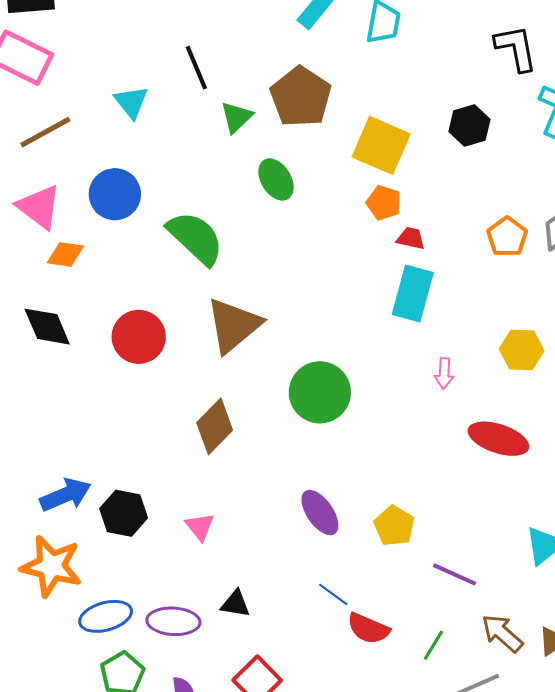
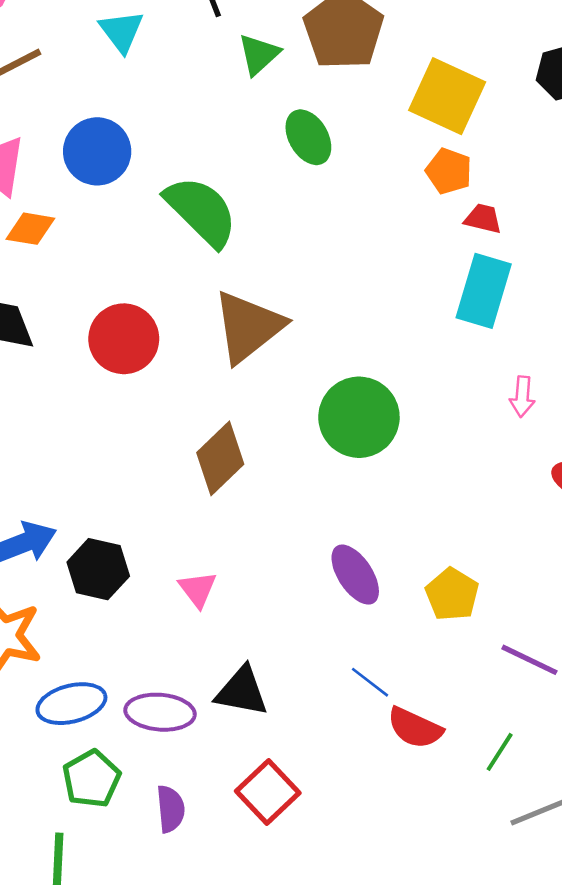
black triangle: (236, 604) -> (242, 691), size x1.4

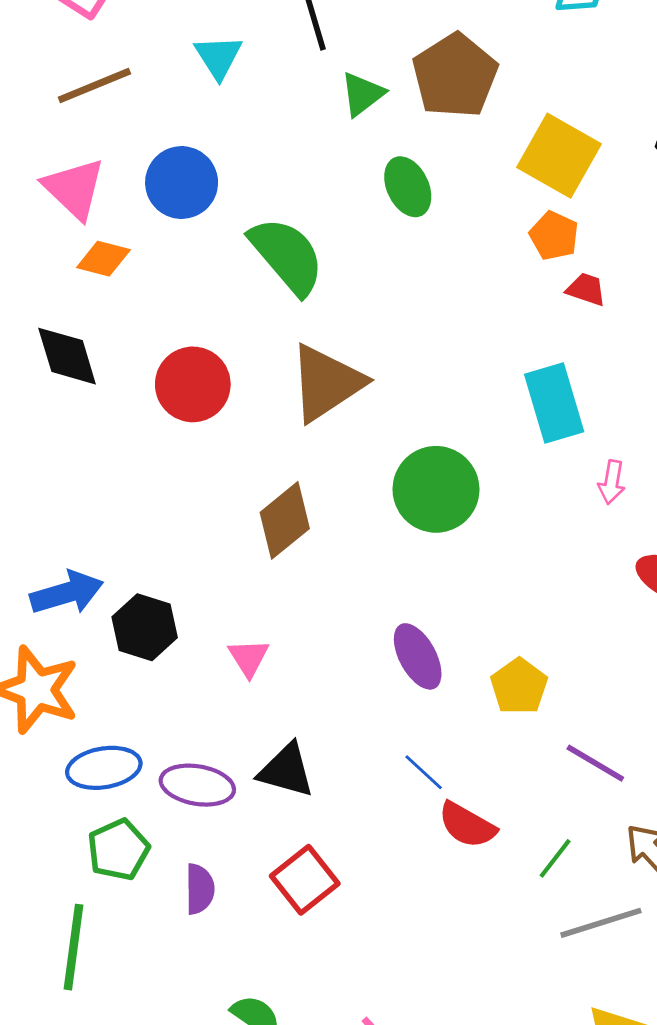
cyan rectangle: (484, 291) -> (554, 403), moved, turned -38

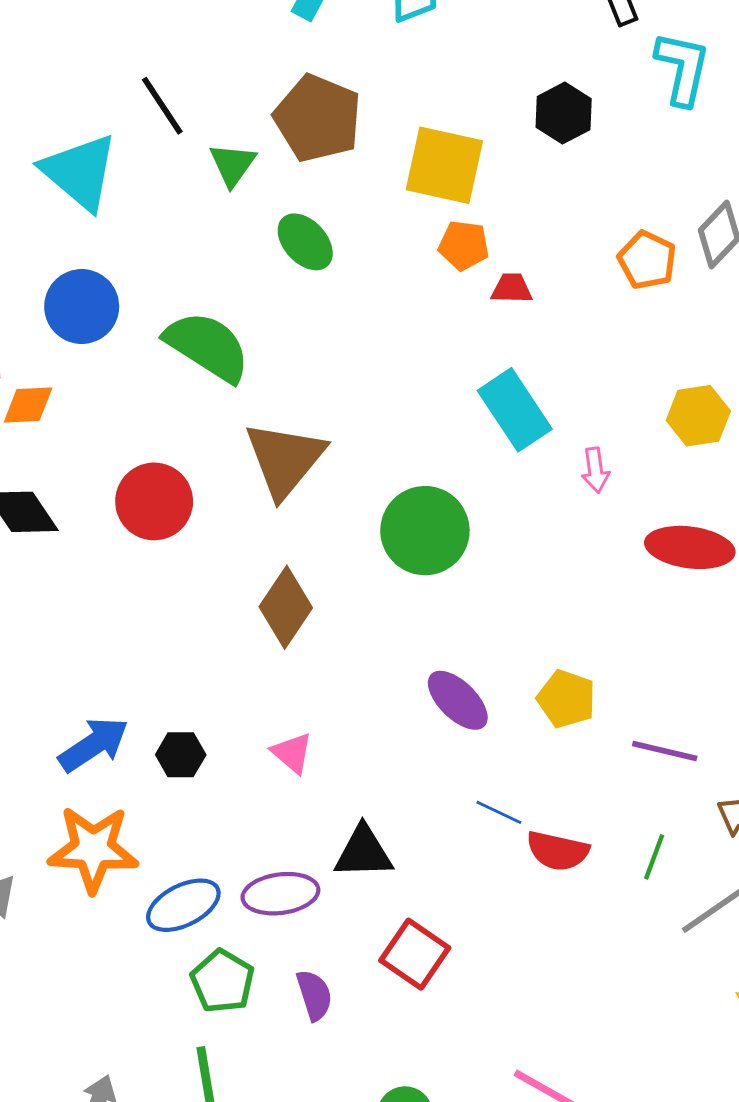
cyan triangle: (218, 57) -> (80, 172), size x1.6
black hexagon: (145, 627) -> (181, 755), size x0.7

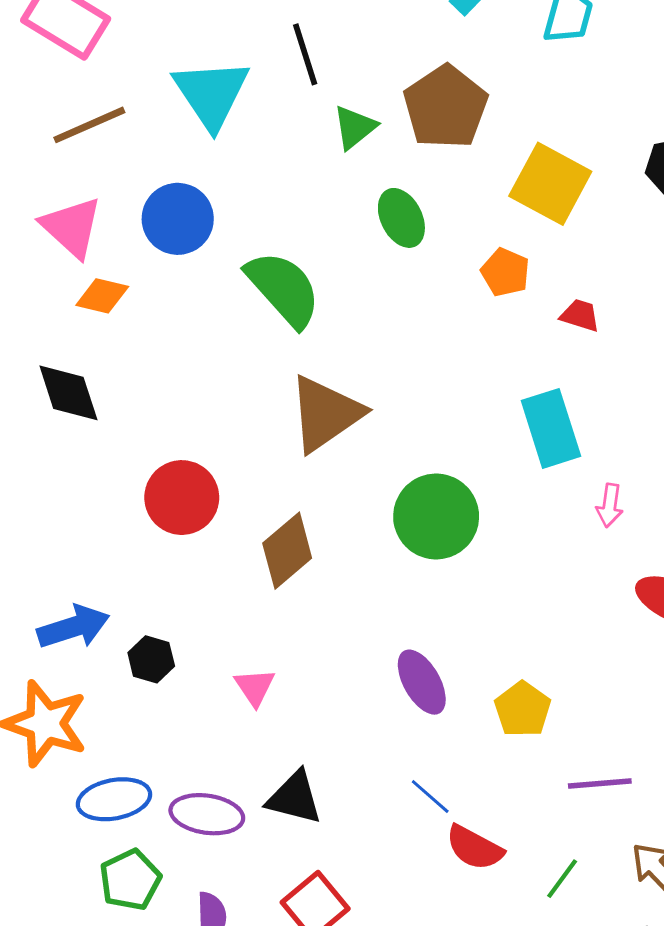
orange pentagon: (464, 245) -> (505, 272), moved
red circle: (154, 501) -> (182, 498), moved
purple line: (665, 751) -> (600, 783), turned -34

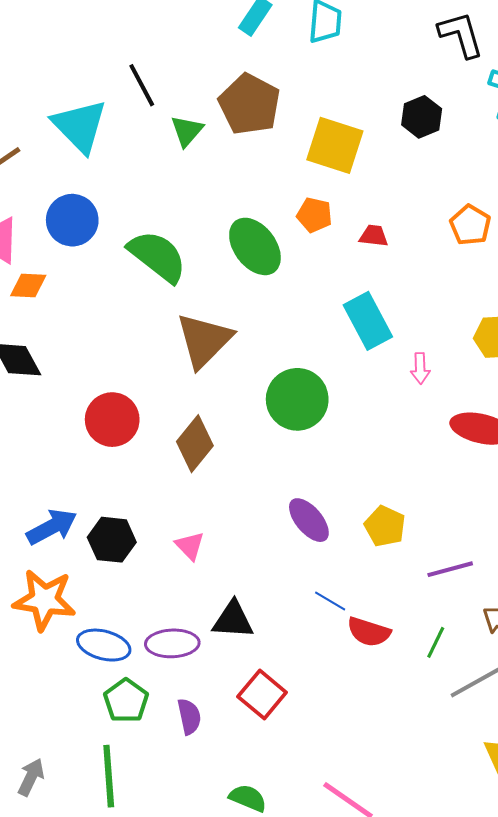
green ellipse: (401, 218) -> (255, 246), moved, size x1.4
black hexagon: (151, 659) -> (112, 540), size x1.4
blue ellipse: (114, 799) -> (104, 645), turned 36

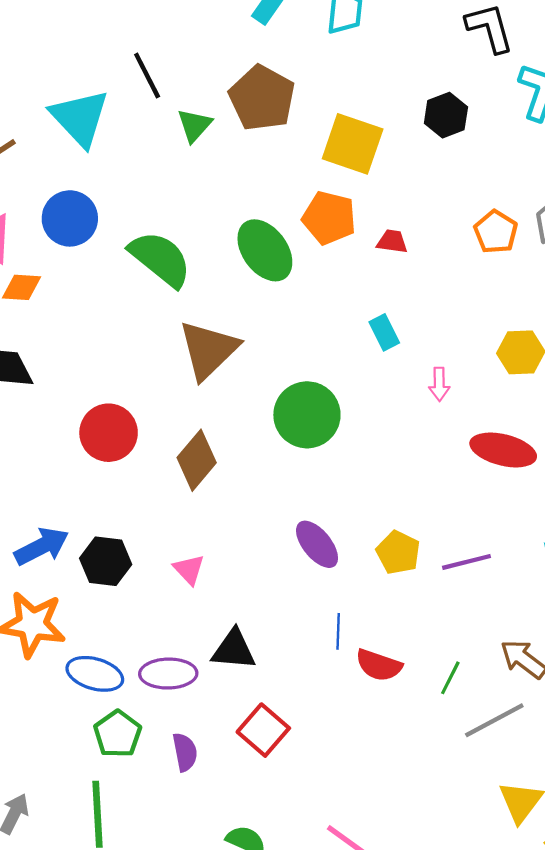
orange pentagon: (314, 215) -> (329, 218), size x1.4
cyan rectangle: (368, 321) -> (384, 332), size x0.6
purple line: (450, 569) -> (466, 562), moved
blue line: (330, 601) -> (338, 631), turned 60

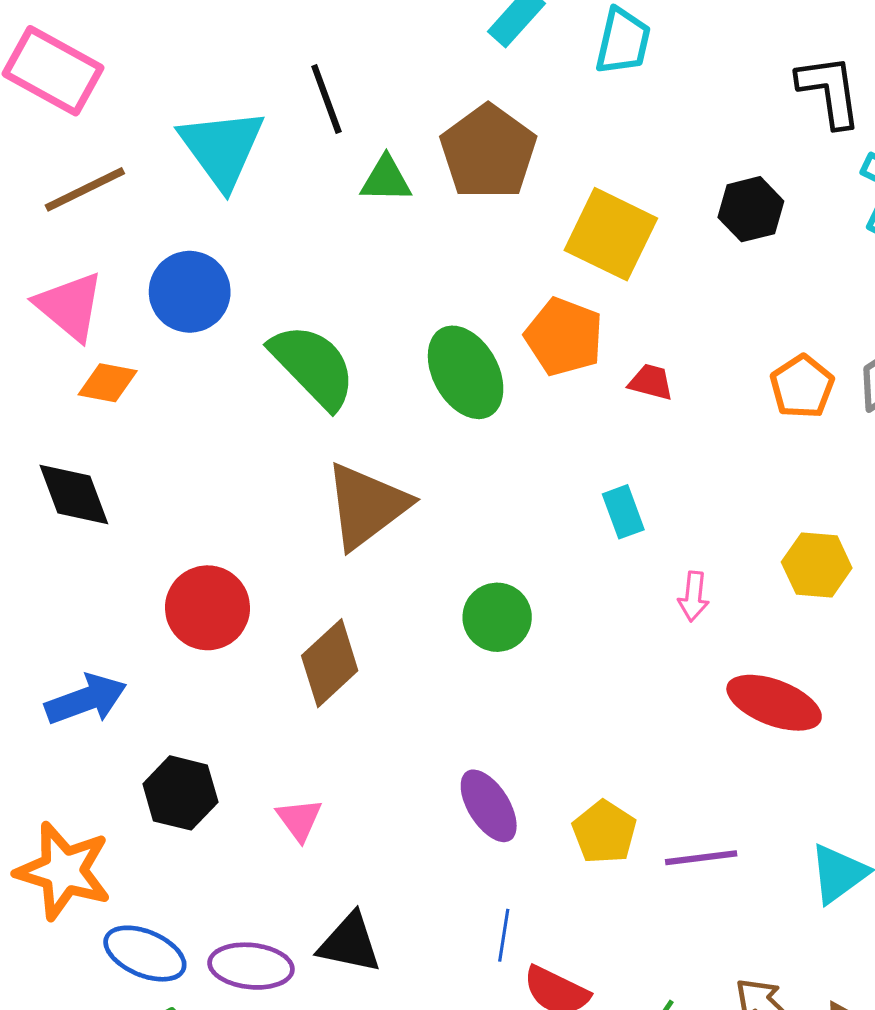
green triangle: (194, 125) -> (386, 179), turned 42
green circle: (307, 415) -> (497, 617), size x0.7
blue arrow: (42, 546) -> (86, 699), moved

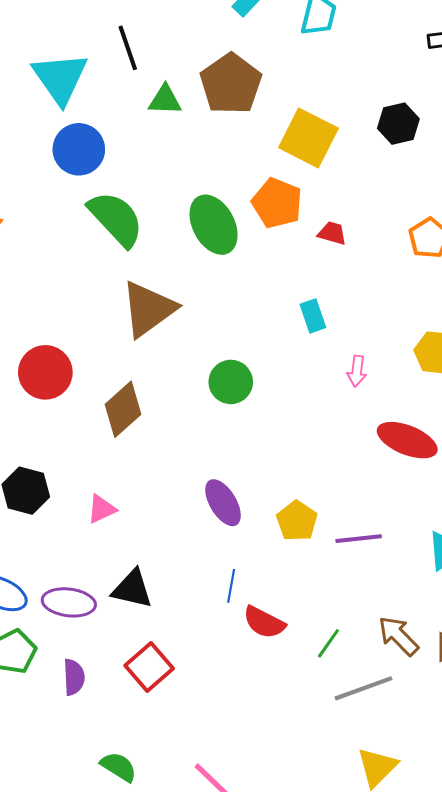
blue circle: (190, 292) -> (79, 149), moved
pink triangle: (299, 819) -> (102, 509), turned 40

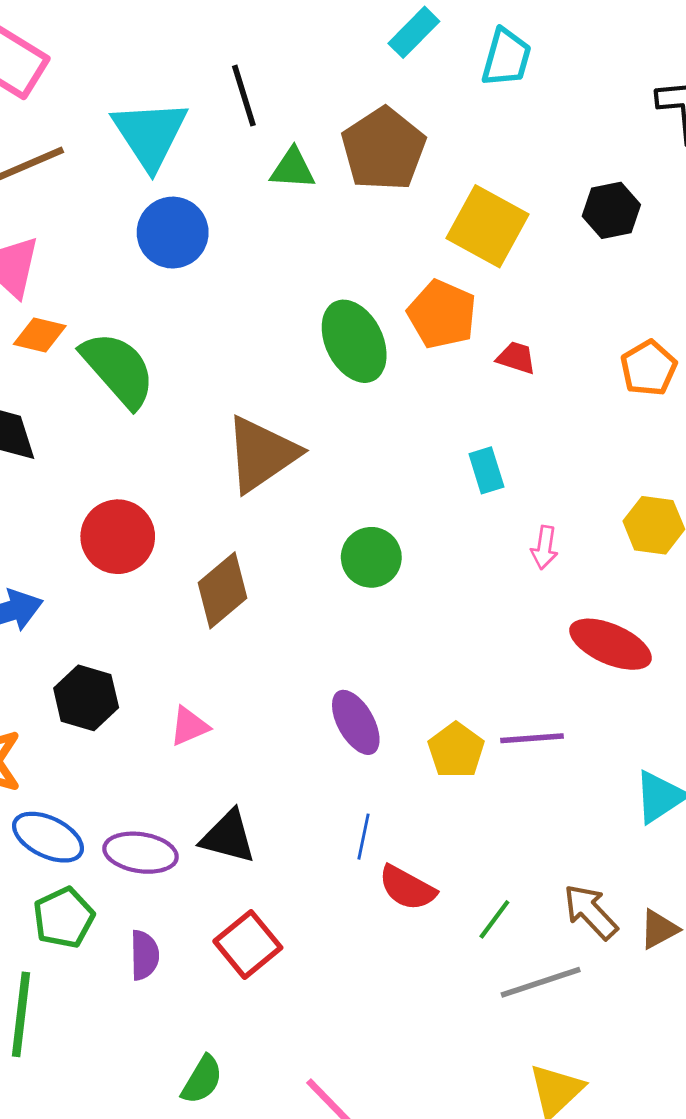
green semicircle: (116, 219) -> (118, 369), moved
purple line: (359, 539) -> (532, 738), moved
green semicircle: (119, 767) -> (202, 1080), turned 87

